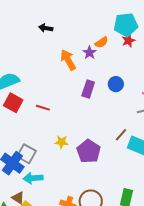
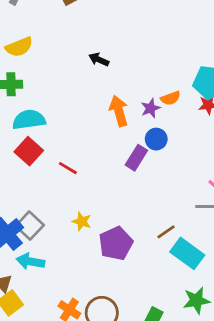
blue circle: (116, 84) -> (156, 139), moved

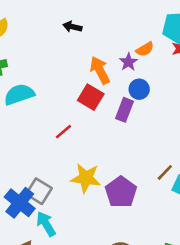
red square: (29, 151) -> (91, 97), moved
red line: (68, 168) -> (63, 132), turned -60
yellow star: (82, 221) -> (86, 178), size x1.6
cyan arrow: (30, 261) -> (46, 224), turned 60

